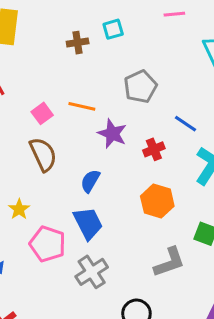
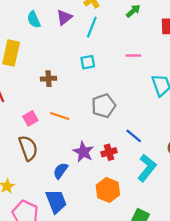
brown cross: (78, 43) -> (48, 79), moved
purple star: (112, 134) -> (83, 152), moved

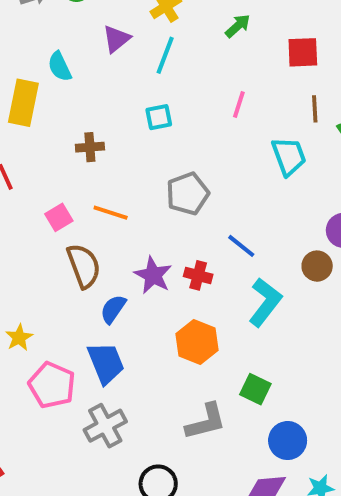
cyan semicircle: (34, 20) -> (60, 66), moved
pink line: (133, 55) -> (239, 104), turned -72
brown semicircle: (28, 148) -> (84, 266), moved
red cross: (109, 152) -> (198, 275), turned 32

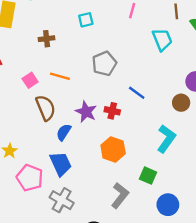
cyan L-shape: (265, 302) -> (166, 139), moved
gray L-shape: (206, 422) -> (120, 196), turned -35
gray cross: (105, 426) -> (62, 200), turned -30

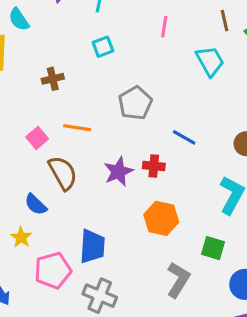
purple star: (86, 112) -> (118, 172), turned 30
blue semicircle: (64, 132) -> (36, 204), moved, turned -72
blue trapezoid: (61, 164) -> (92, 246), turned 35
pink pentagon: (30, 178) -> (53, 271), turned -30

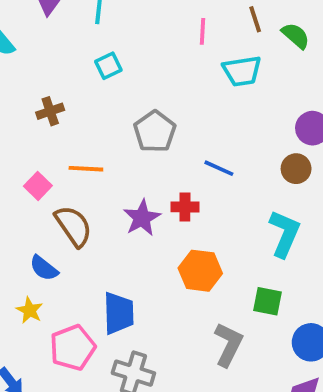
pink line: (164, 27) -> (203, 31), moved
cyan trapezoid: (210, 61) -> (242, 71), turned 116

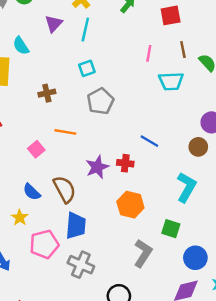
gray pentagon: (155, 132) -> (100, 101), moved
pink square: (38, 186) -> (36, 149), moved
brown semicircle: (73, 226) -> (65, 189), moved

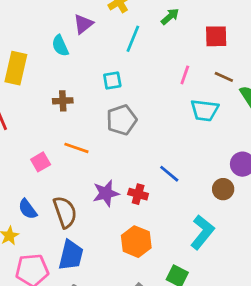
cyan line: (85, 29) -> (133, 39), moved
cyan semicircle: (21, 46) -> (60, 46), moved
brown line: (183, 49) -> (224, 77), turned -63

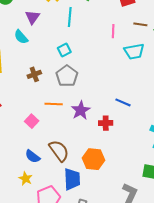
gray pentagon: (122, 120) -> (67, 76), moved
purple star: (106, 193) -> (81, 110), moved
orange hexagon: (136, 242) -> (93, 159), moved

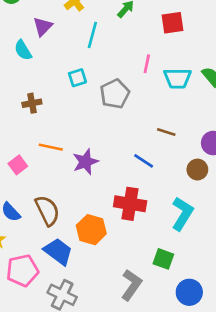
brown line: (140, 24) -> (166, 132), moved
cyan trapezoid: (134, 51) -> (177, 78), moved
gray pentagon: (67, 76) -> (115, 94), moved
red cross: (106, 123) -> (130, 204), moved, size x1.6
blue trapezoid: (72, 179) -> (58, 251), turned -60

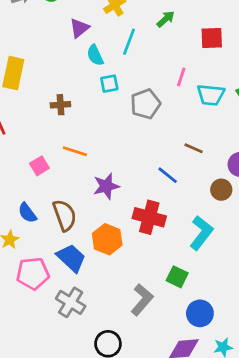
cyan semicircle: (23, 50) -> (95, 55), moved
purple star: (85, 162) -> (106, 186), moved

